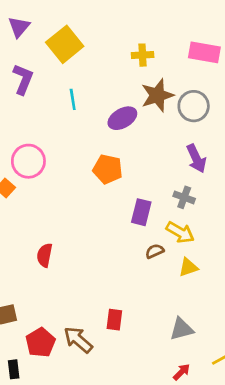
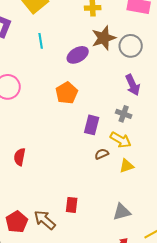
orange pentagon: (108, 169) -> (67, 93), turned 30

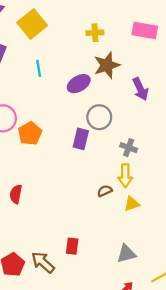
gray circle: (131, 46) -> (99, 117), moved
purple arrow: (133, 85) -> (140, 89), moved
orange pentagon: (67, 93) -> (30, 133), moved
purple rectangle: (92, 125) -> (81, 139), moved
yellow arrow: (121, 140) -> (125, 176), turned 60

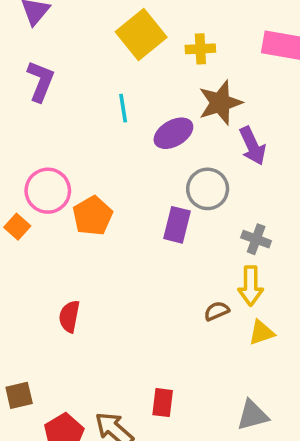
yellow square: (32, 24) -> (141, 34), moved
cyan line: (39, 68) -> (123, 108), moved
purple arrow: (140, 89) -> (252, 146), moved

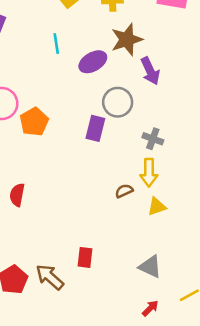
gray triangle: (252, 415) -> (150, 267), turned 40

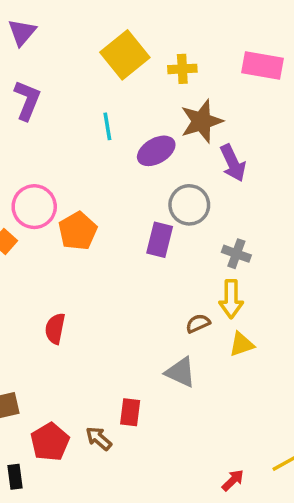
red rectangle: (85, 257) -> (130, 412), moved
gray triangle: (150, 267) -> (181, 372), moved
brown arrow: (50, 277) -> (99, 438), size x0.7

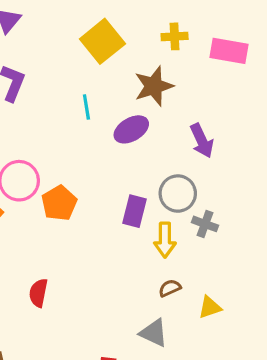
yellow cross: (182, 69) -> (175, 36), moved
brown star: (201, 121) -> (154, 86), moved
gray circle: (189, 205) -> (178, 194), moved
yellow arrow: (231, 299) -> (165, 240), moved

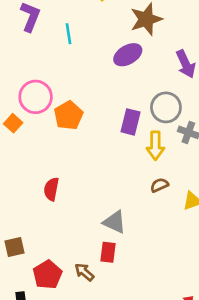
cyan line: (86, 107) -> (68, 34), moved
gray triangle: (154, 333) -> (115, 222), moved

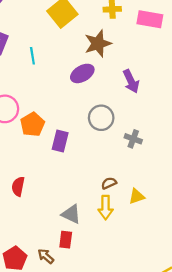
gray circle: (166, 107) -> (101, 118), moved
purple rectangle: (130, 122) -> (60, 141), moved
yellow arrow: (155, 146) -> (106, 208), moved

